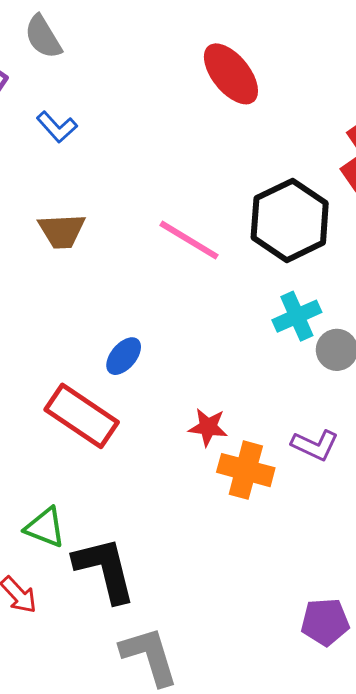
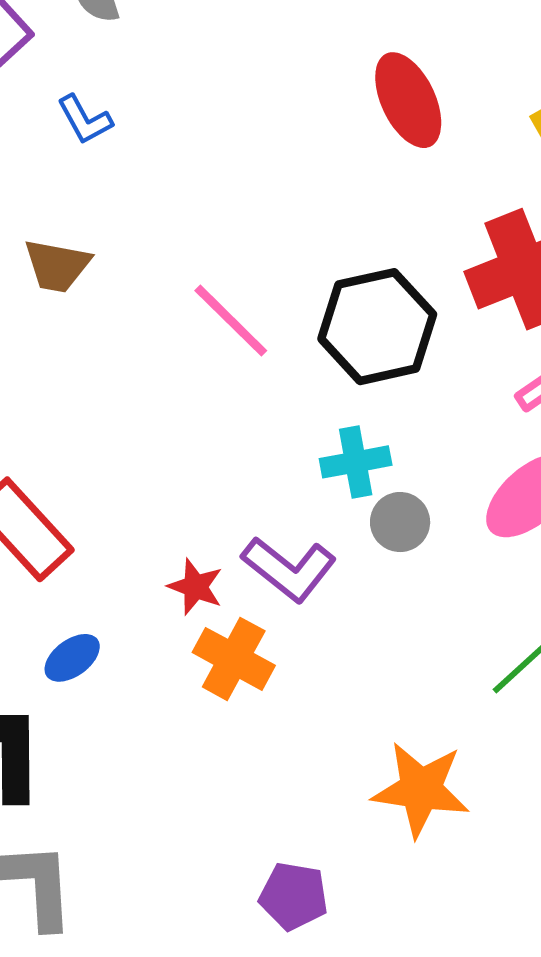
red ellipse: (231, 74) -> (408, 100), moved
blue ellipse: (124, 356) -> (72, 658), moved
purple L-shape: (315, 445) -> (289, 569), moved, size x1.4

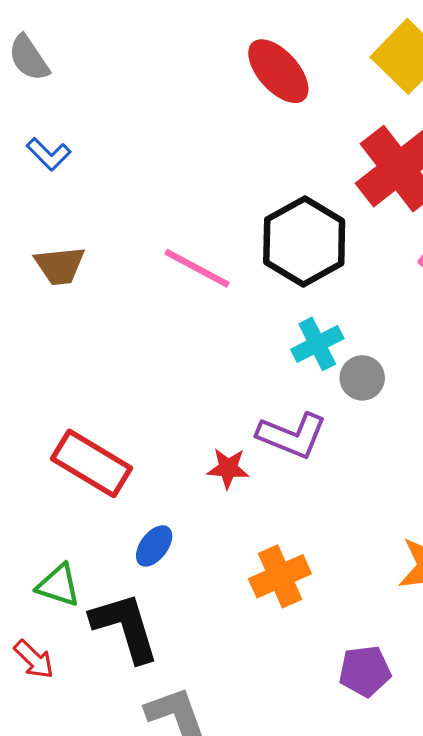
orange cross: (234, 659) -> (280, 576), moved, turned -36

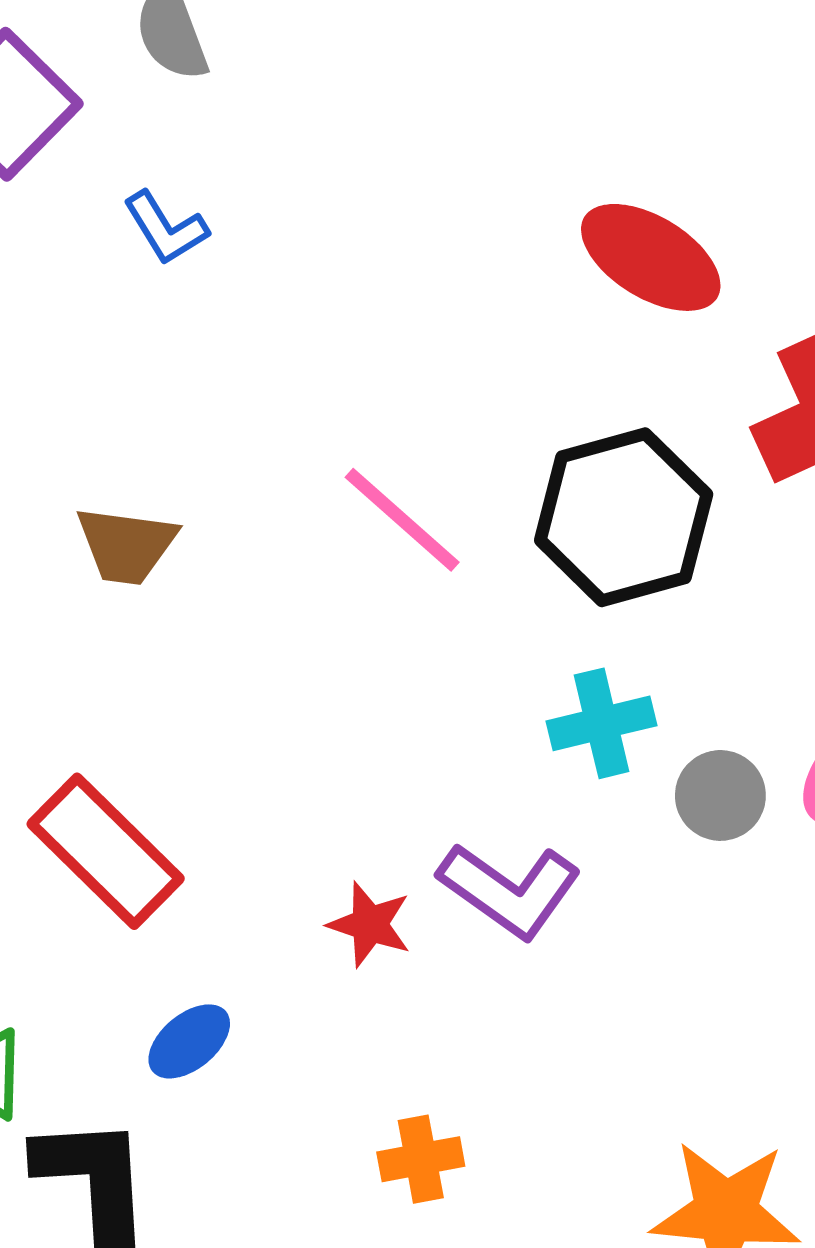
red ellipse: (278, 71) -> (651, 257), moved, turned -30
brown trapezoid: (60, 266) -> (126, 545), moved
gray circle: (362, 378) -> (720, 795), moved
orange cross: (280, 576) -> (421, 1159), size x0.7

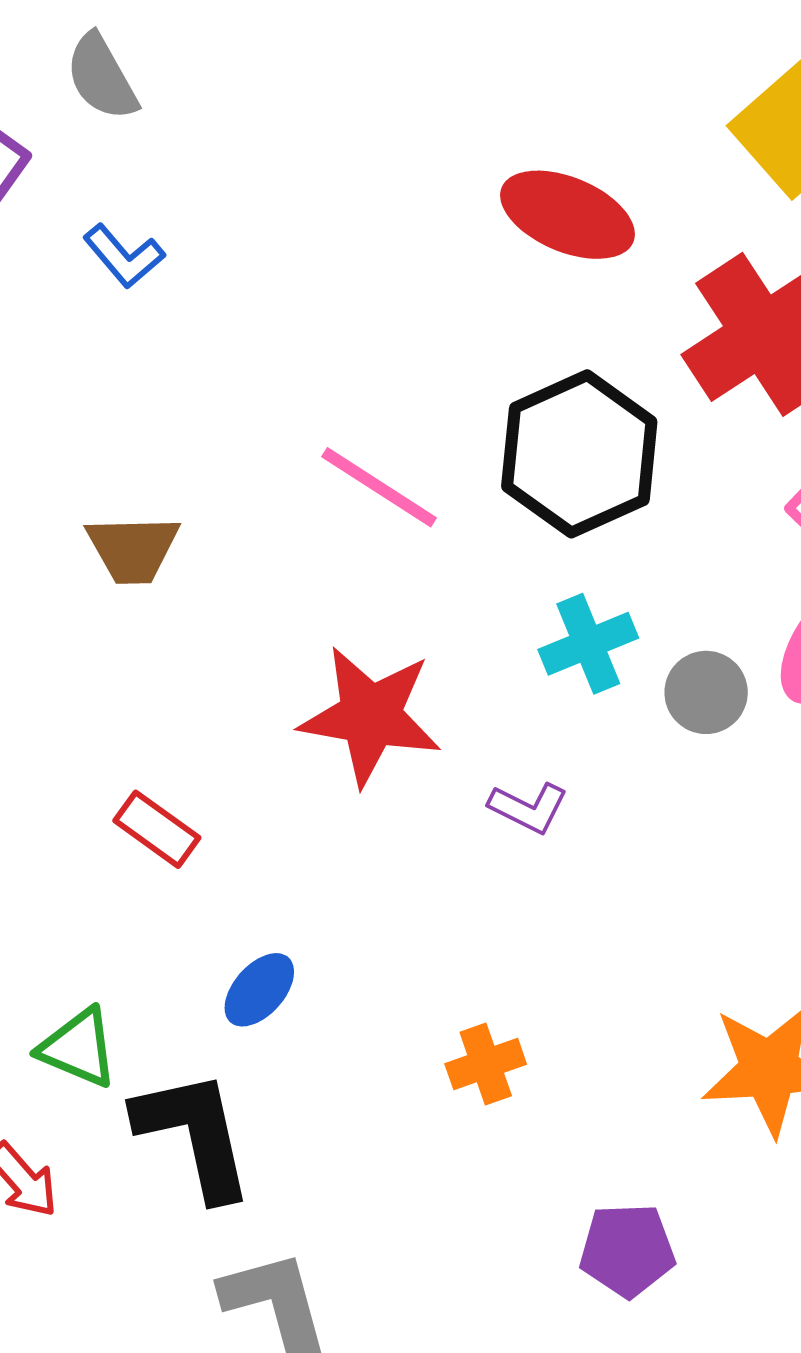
red rectangle: (106, 851) -> (157, 829), size x0.6
purple L-shape: (510, 890) -> (528, 808), size x0.6
red star: (370, 924) -> (370, 716), moved, size x1.8

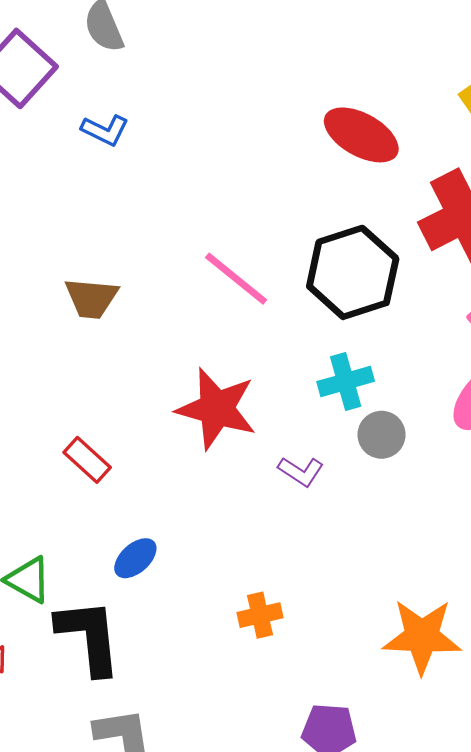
blue L-shape: (124, 256) -> (105, 130), turned -30
gray circle: (706, 692) -> (382, 435), moved

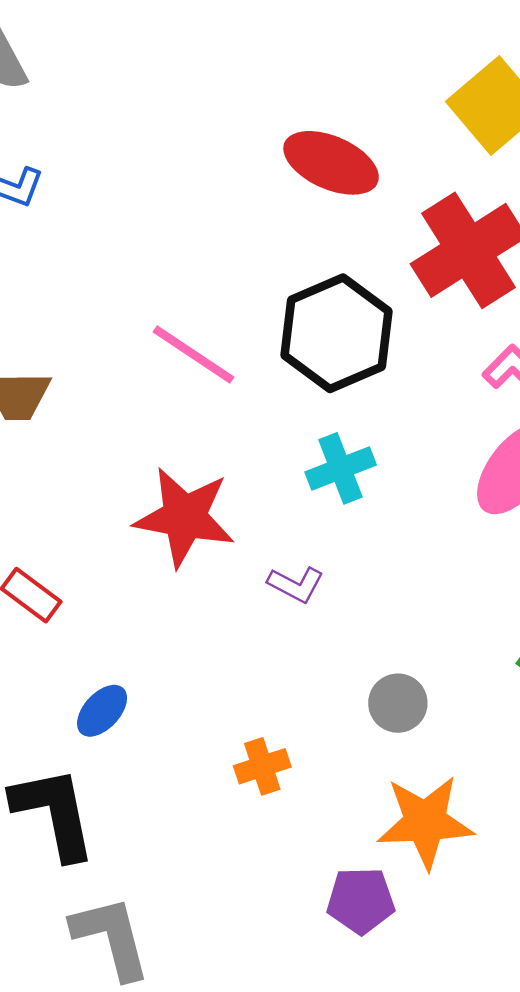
gray circle: (382, 435) -> (398, 703), moved
orange star: (422, 636) -> (425, 822), moved

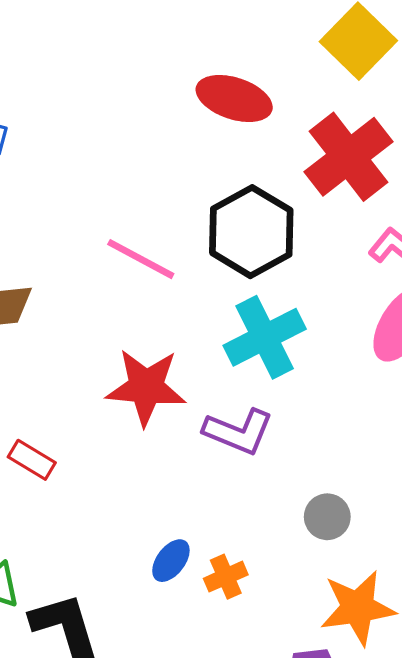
cyan cross: (341, 468) -> (265, 337), size x1.5
purple L-shape: (296, 584) -> (238, 432), size x1.6
blue ellipse: (102, 711) -> (171, 561), moved

